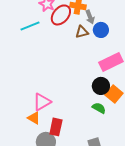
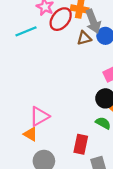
gray arrow: (90, 17) -> (93, 21), size x1.5
red rectangle: (56, 127) -> (81, 144), moved

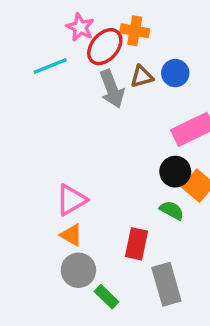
gray arrow: (93, 21) -> (112, 89), moved
orange triangle: (30, 134) -> (71, 235), moved

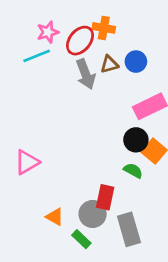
pink star: (80, 27) -> (48, 32), moved, turned 30
pink triangle: (71, 200) -> (27, 162), moved
orange triangle: (71, 235) -> (55, 217), moved
gray circle: (78, 270) -> (93, 214), moved

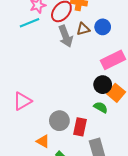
gray circle: (93, 214) -> (59, 121), moved

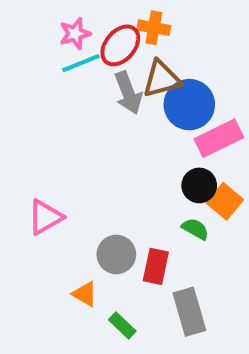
cyan line: (30, 23) -> (81, 63), moved
blue circle: (103, 27) -> (189, 105), moved, size x1.6
brown triangle: (83, 29) -> (162, 79), size x1.5

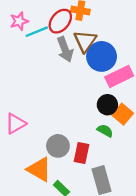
pink star: (75, 34) -> (19, 21), moved
brown triangle: (162, 79) -> (85, 41), turned -40
orange triangle: (85, 294) -> (39, 169), size x1.6

